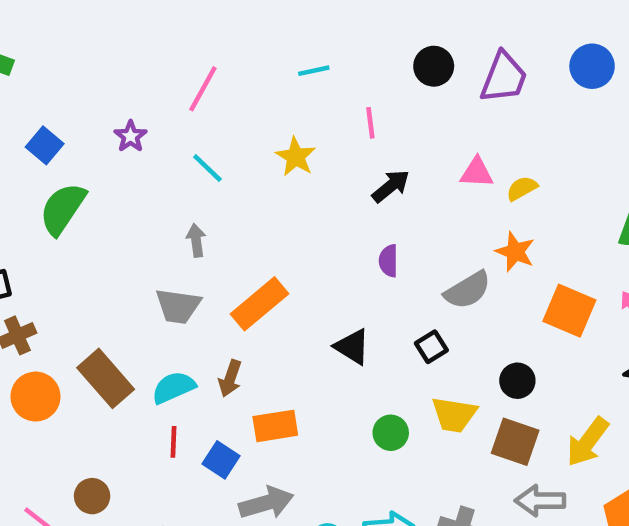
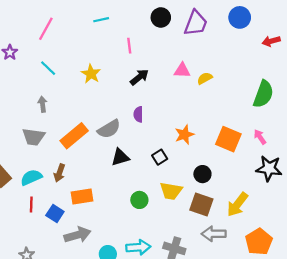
yellow star: (296, 157) -> (91, 74), moved
orange star: (515, 252) -> (184, 135), moved, turned 30
gray semicircle: (468, 290) -> (109, 129), moved
black triangle: (352, 347) -> (120, 157), turned -48

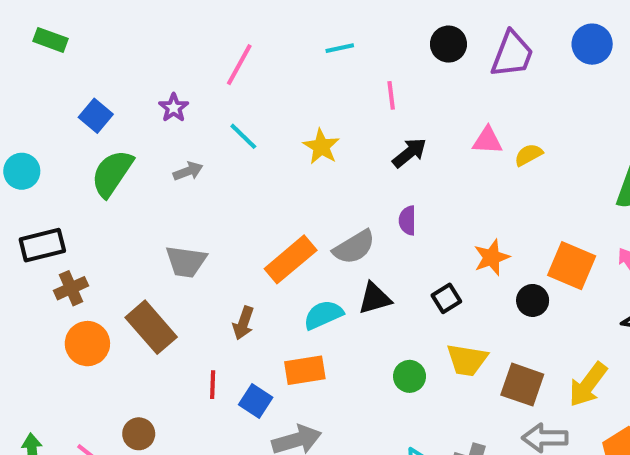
gray arrow: (43, 104) -> (188, 171), moved, turned 77
gray trapezoid: (33, 137) -> (186, 261), moved
brown arrow: (59, 173) -> (243, 323), moved
black circle: (202, 174) -> (533, 300), moved
cyan semicircle: (31, 177) -> (323, 315), moved

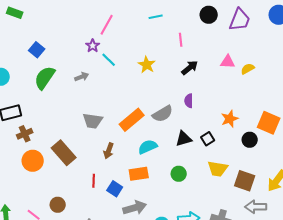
purple star: (174, 108) -> (93, 46), moved
gray trapezoid: (186, 261) -> (93, 121), moved
black triangle: (375, 298) -> (184, 139), moved
green circle: (410, 376) -> (179, 174), moved

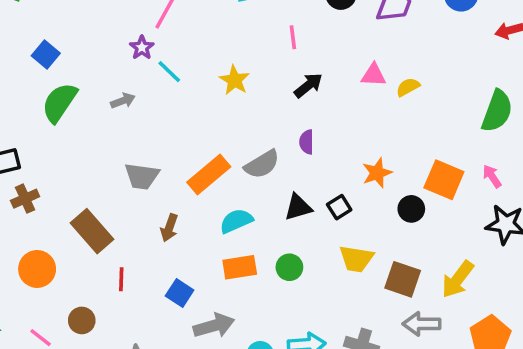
orange circle: (33, 161) -> (37, 269), moved
orange rectangle: (139, 174) -> (240, 267), moved
red line: (94, 181) -> (121, 279), moved

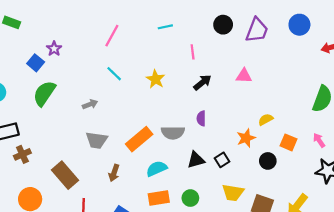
purple star: (142, 48) -> (54, 49), moved
yellow semicircle: (408, 87) -> (266, 120), moved
gray arrow: (123, 101) -> (90, 104), moved
gray semicircle: (262, 164) -> (173, 133), turned 30
orange square: (444, 180) -> (289, 142), size x0.7

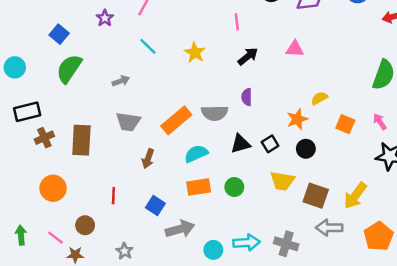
purple star: (54, 49) -> (105, 18), moved
black circle: (268, 161) -> (306, 149), moved
brown rectangle: (65, 175) -> (81, 140), moved, turned 44

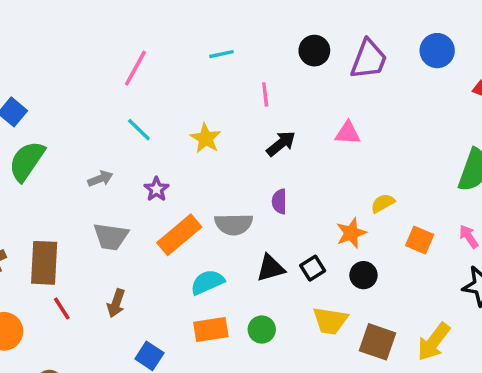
purple star: (105, 18) -> (156, 189), moved
brown arrow: (148, 159) -> (116, 303), moved
red line: (113, 196) -> (62, 308), moved, turned -35

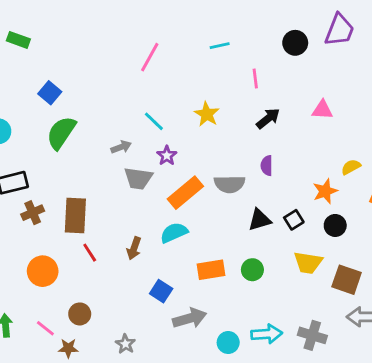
purple trapezoid: (369, 59) -> (339, 30), moved
cyan line: (139, 130) -> (154, 121), moved
gray trapezoid: (111, 237) -> (138, 178), moved
cyan semicircle: (207, 282) -> (174, 233), moved

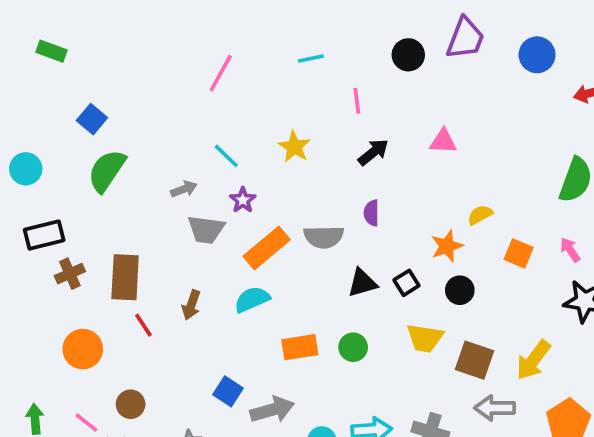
brown arrow: (134, 248) -> (191, 305), moved
blue square: (161, 291) -> (228, 391), moved

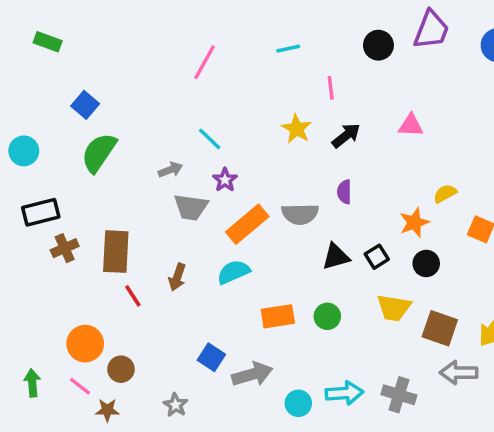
yellow star: (294, 147) -> (297, 129), moved
orange circle: (83, 349) -> (85, 344), moved

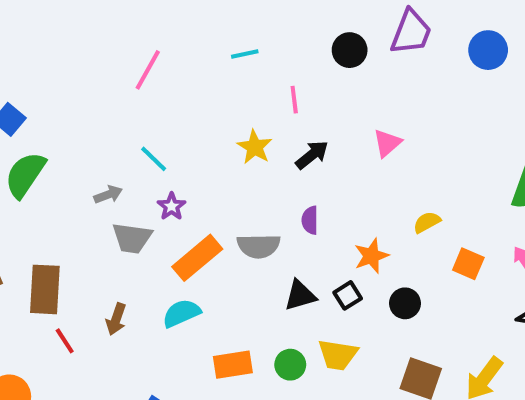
pink triangle: (411, 125) -> (387, 143), turned -44
orange star: (414, 223) -> (371, 256), moved
yellow trapezoid: (394, 308) -> (338, 355), moved

